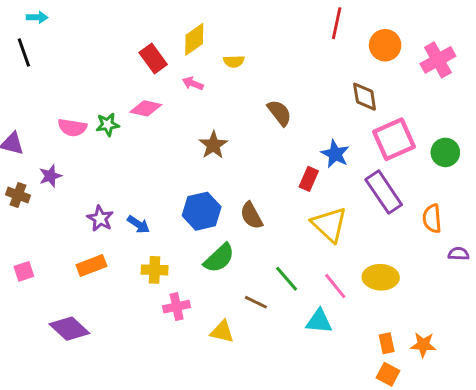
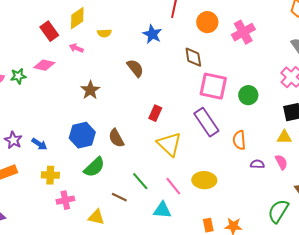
pink square: (394, 139) -> (213, 86), turned 36
blue star: (335, 154) -> (152, 34), moved

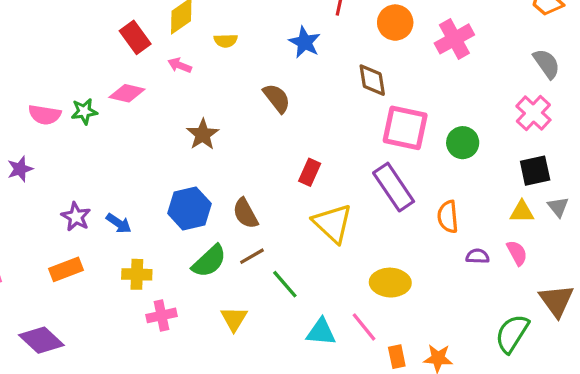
pink line: (173, 186) -> (364, 327), moved
brown line: (119, 197) -> (252, 256), moved, turned -56
yellow triangle: (96, 217) -> (234, 319), moved, turned 48

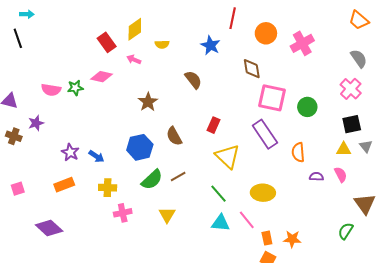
brown semicircle: (245, 213) -> (174, 136), moved
green line: (285, 284) -> (219, 194), moved
green semicircle: (512, 334) -> (346, 231), moved, size x0.7

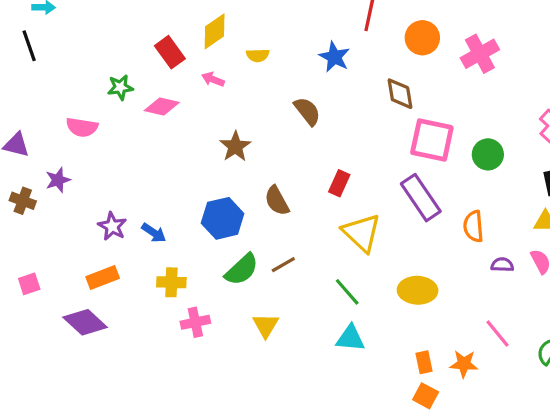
green star: (75, 88) -> (120, 87), moved
pink line: (247, 220) -> (497, 333), moved
purple diamond: (49, 228) -> (85, 322), moved

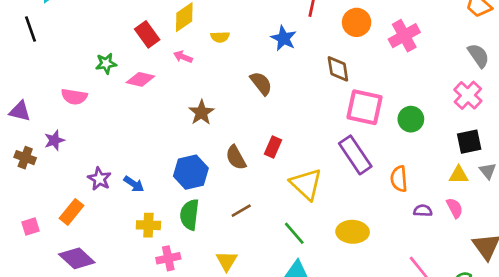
red rectangle: (339, 183) -> (273, 147), moved
green semicircle: (242, 269) -> (190, 215), moved, turned 140
orange rectangle: (103, 277) -> (72, 212), moved, turned -30

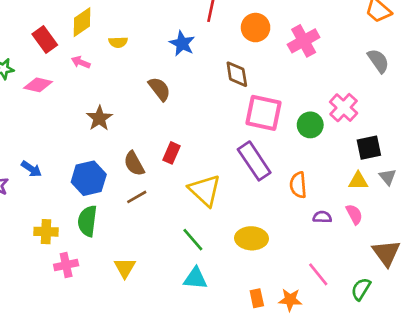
pink cross: (468, 95) -> (344, 108), moved
blue arrow: (134, 184) -> (31, 169), moved
brown line: (241, 211) -> (137, 197), moved

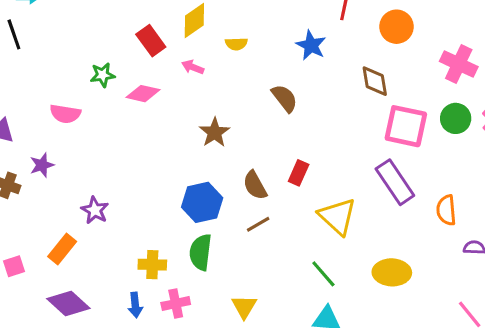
pink cross: (304, 41) -> (459, 64), moved, turned -36
green circle: (310, 125) -> (456, 118), moved
blue arrow: (31, 169) -> (135, 305), moved, turned 50

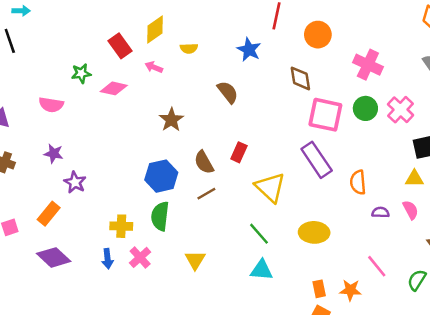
purple star: (42, 165) -> (54, 154), moved, turned 30
pink cross: (176, 304) -> (140, 257), turned -30

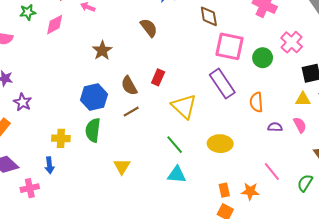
pink diamond: (114, 88) -> (55, 25), turned -40
green circle: (365, 108) -> (263, 58), moved
pink cross: (140, 257) -> (30, 188), moved, turned 30

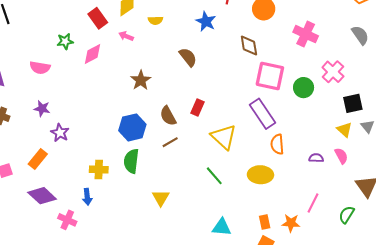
yellow triangle: (303, 99) -> (344, 130), turned 42
orange semicircle: (256, 102) -> (277, 144), moved
pink line: (272, 172) -> (313, 203), turned 66
cyan triangle: (177, 175) -> (222, 227), moved
pink cross: (30, 188) -> (67, 220), turned 36

